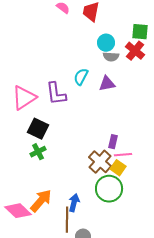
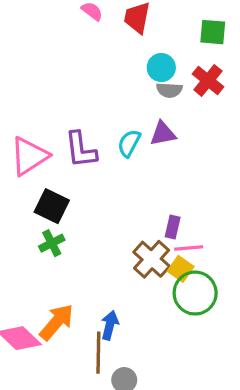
green square: (140, 32) -> (213, 32), moved
cyan semicircle: (81, 77) -> (129, 143), moved
green circle: (109, 189) -> (195, 293), moved

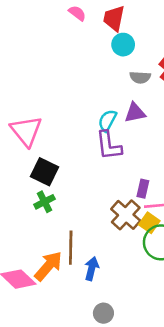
cyan circle: (161, 68) -> (123, 45), moved
purple L-shape: (81, 150) -> (109, 145), moved
pink triangle: (29, 156) -> (26, 131), turned -36
brown line: (98, 353) -> (71, 248), moved

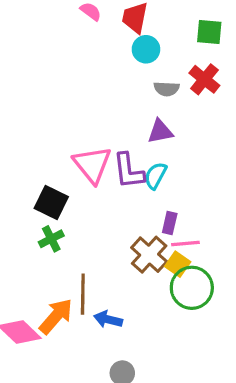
cyan semicircle: (107, 121) -> (155, 176), moved
pink triangle: (26, 131) -> (92, 165), moved
blue arrow: (92, 269) -> (108, 319), turned -90

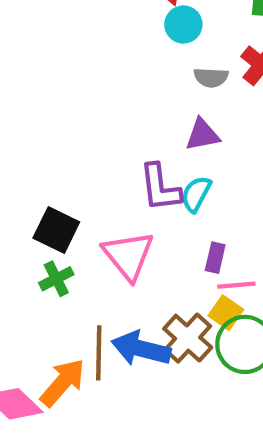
pink triangle: (92, 165) -> (128, 255), moved
brown cross: (149, 255) -> (188, 338), moved
blue arrow: (108, 319) -> (141, 349), moved, size x1.5

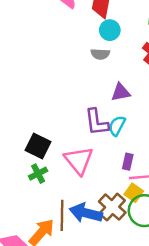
gray semicircle: (211, 77) -> (100, 54), moved

